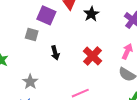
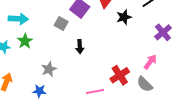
red cross: (92, 56) -> (120, 75), moved

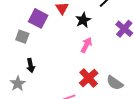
black arrow: (80, 47) -> (31, 66), moved
pink arrow: (150, 62) -> (86, 45), moved

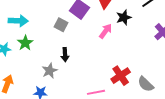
pink arrow: (86, 45) -> (106, 31), moved

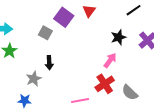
black star: (124, 17) -> (118, 37), moved
pink arrow: (106, 31) -> (110, 60), moved

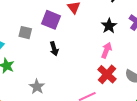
gray square: (45, 33) -> (25, 33), moved
black arrow: (49, 63) -> (54, 49), moved

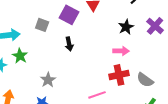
pink arrow: (107, 50) -> (121, 51), turned 63
red cross: (107, 74) -> (119, 75), turned 30

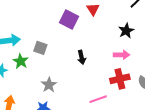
gray square: (42, 25) -> (40, 48), moved
black arrow: (69, 44) -> (82, 57), moved

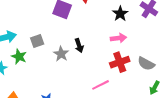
gray square: (40, 48) -> (37, 41), turned -32
gray star: (49, 85) -> (61, 54), moved

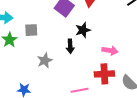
black star: (120, 14) -> (83, 30), moved
gray star: (61, 54) -> (45, 61), moved

